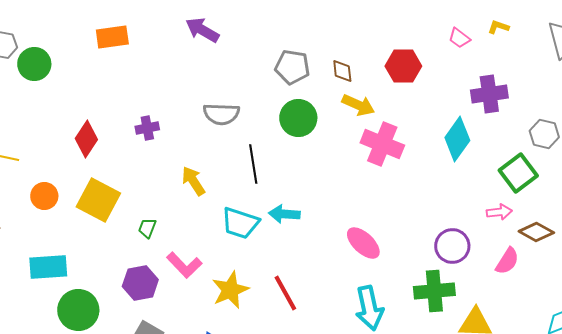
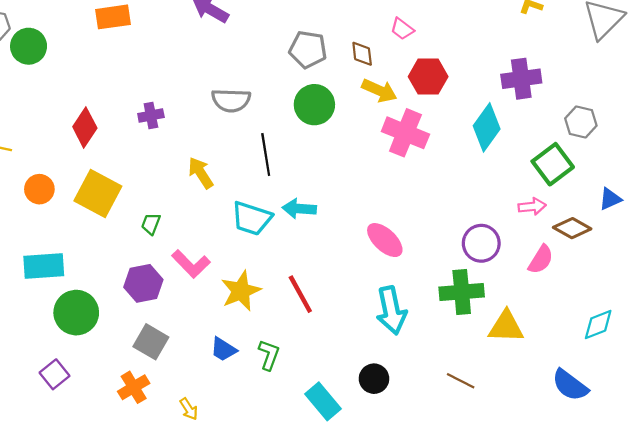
pink trapezoid: (459, 38) -> (402, 29), moved
red hexagon: (403, 66) -> (428, 77), moved

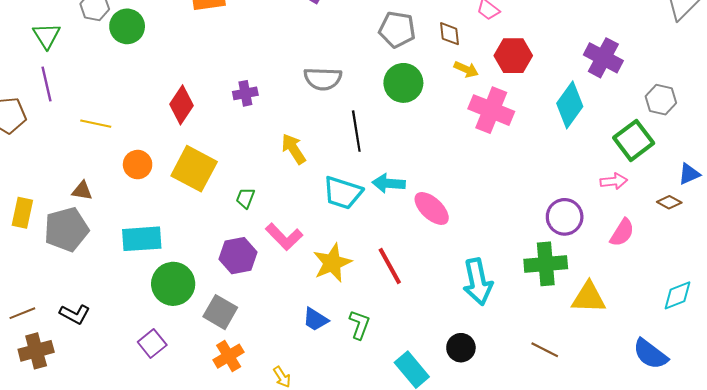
purple cross: (521, 79) -> (603, 58), turned 36
yellow arrow: (379, 91) -> (466, 69), size x0.7
brown diamond: (572, 228) -> (669, 202), moved, size x0.7
pink ellipse: (385, 240) -> (432, 208), moved
gray square: (151, 342) -> (220, 312), moved

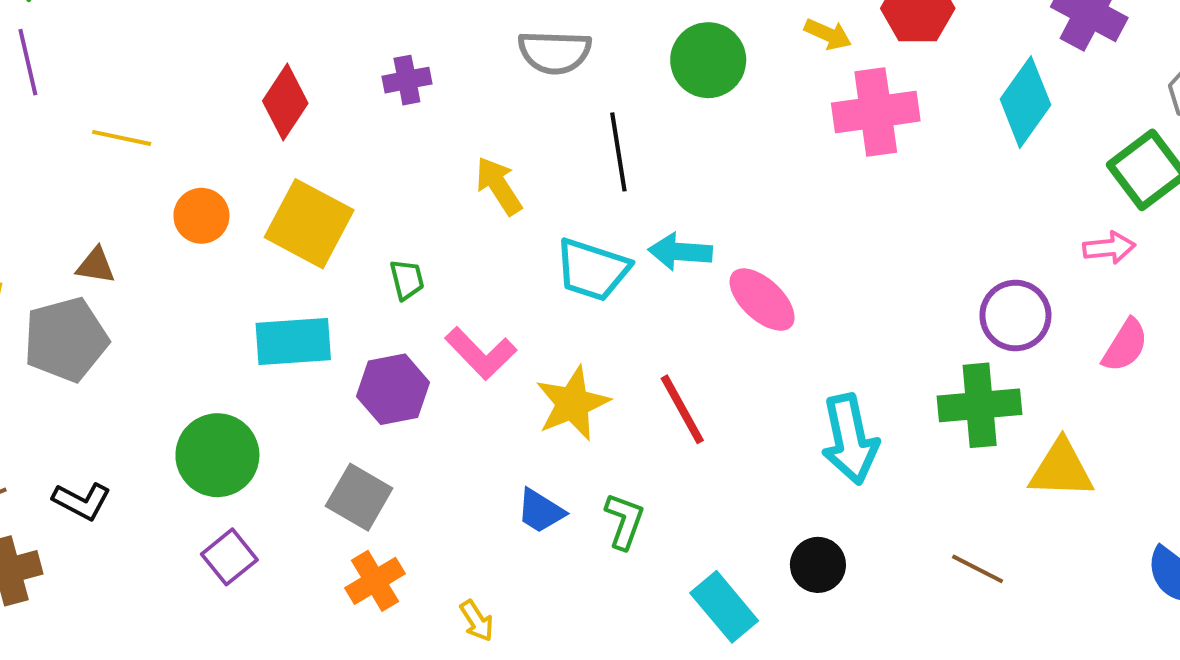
pink cross: (491, 110) -> (876, 112), turned -30
green trapezoid: (245, 198) -> (407, 280), turned 145
cyan rectangle: (142, 239) -> (293, 341), moved
green circle: (173, 284) -> (217, 455), moved

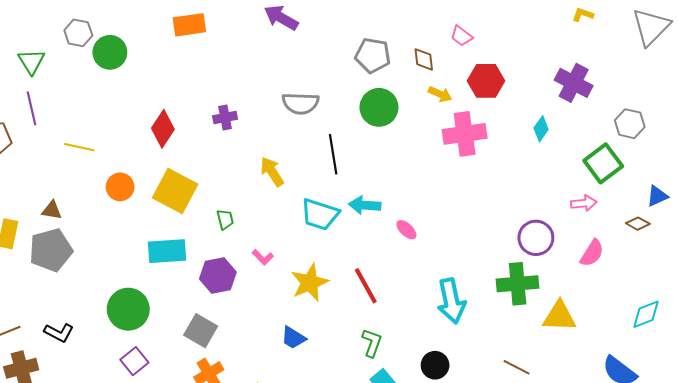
cyan diamond: (1025, 102) -> (541, 129), size x0.6
brown triangle: (96, 266) -> (52, 210), moved
pink ellipse: (762, 300) -> (406, 230), size x0.6
pink L-shape: (481, 353) -> (263, 257), size x0.6
green L-shape: (624, 521) -> (372, 343), moved

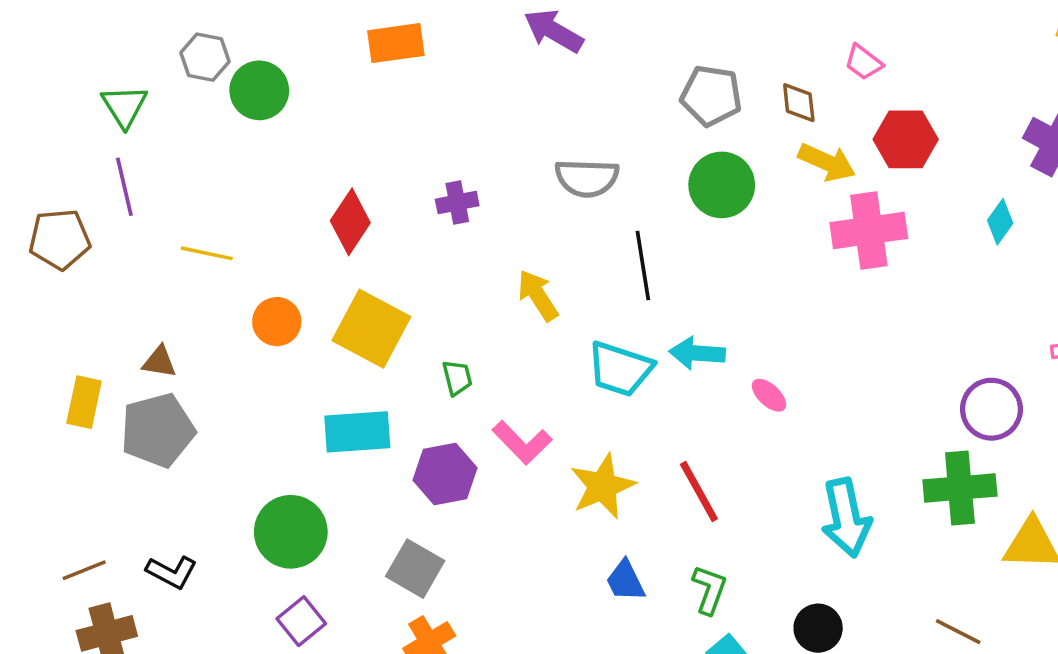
yellow arrow: (440, 94) -> (827, 162), size x1.4
pink L-shape: (263, 257) -> (522, 442), size x1.6
blue trapezoid: (293, 338) -> (625, 581), moved, turned 32

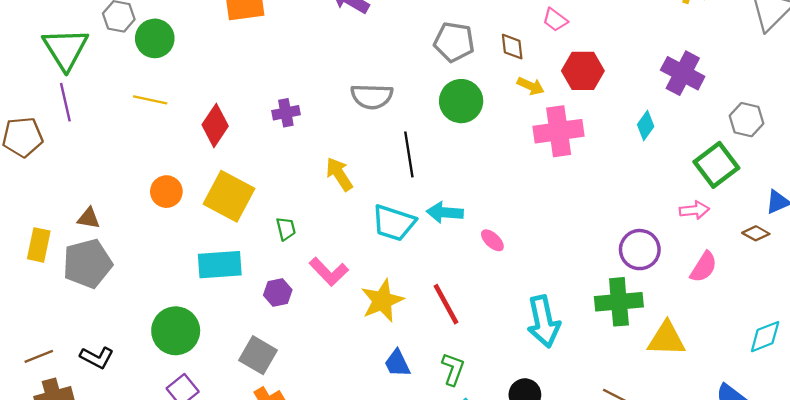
green triangle: (124, 106) -> (65, 49), size x1.5
yellow arrow: (827, 162) -> (531, 86), size x0.7
yellow line: (207, 253) -> (150, 100), moved
purple hexagon: (445, 474) -> (278, 293), size x0.7

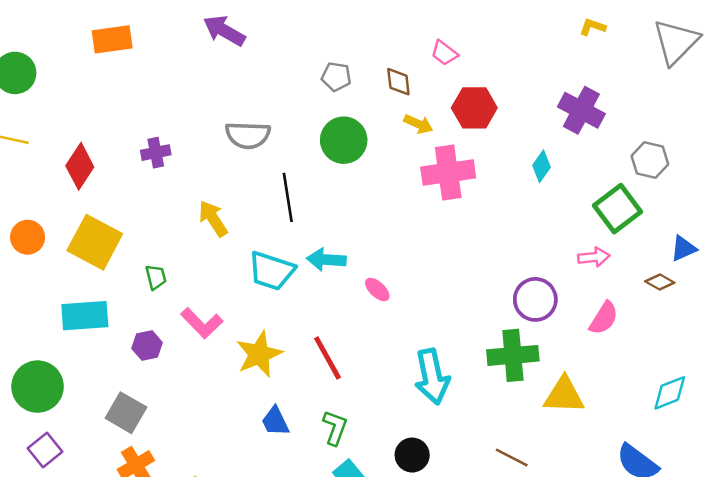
gray pentagon: (454, 42) -> (336, 77), size x0.7

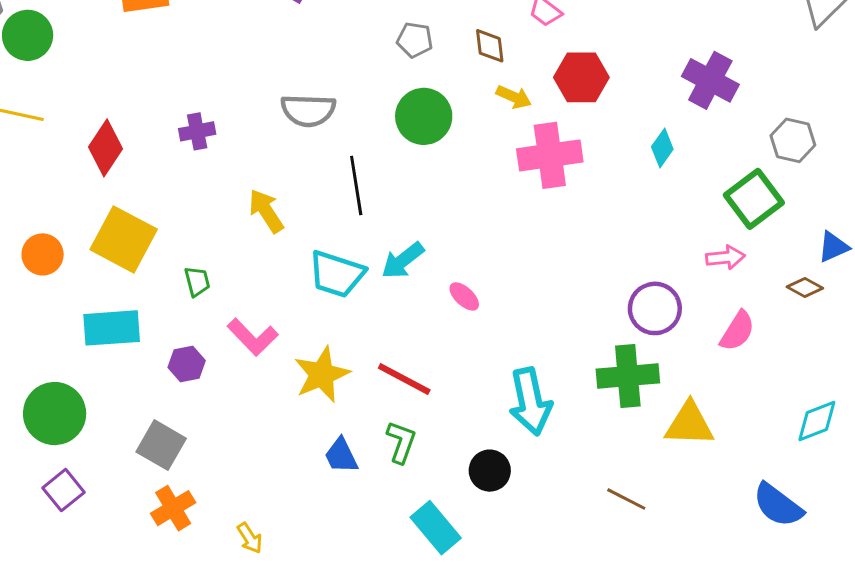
orange circle: (28, 237) -> (43, 254), moved
cyan arrow: (326, 260) -> (403, 260), turned -42
red line: (327, 358) -> (404, 379), turned -33
green L-shape: (335, 428) -> (401, 442), moved
black circle: (412, 455) -> (490, 471), moved

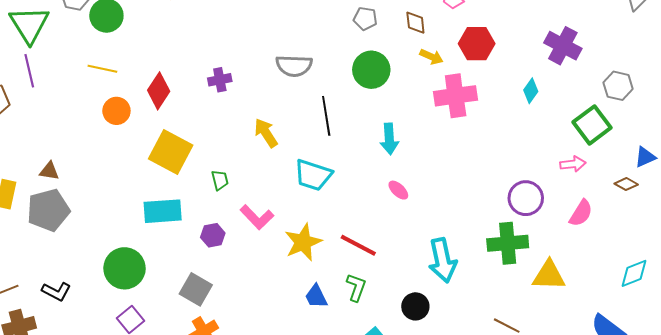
orange circle: (43, 254) -> (116, 111), moved
cyan arrow: (403, 260) -> (389, 139), moved, turned -56

